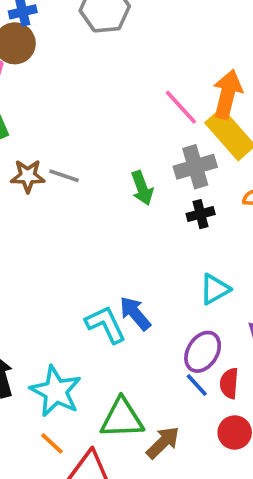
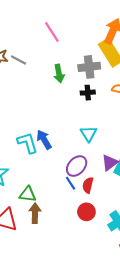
pink line: (181, 107) -> (52, 32), moved
cyan triangle: (215, 289) -> (89, 134), turned -42
green triangle: (122, 418) -> (28, 194), size x0.7
brown arrow: (163, 442) -> (35, 213), moved, turned -54

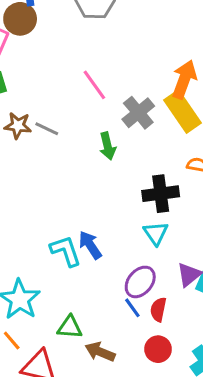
gray cross: (89, 67) -> (138, 113), moved, turned -30
black cross: (88, 93) -> (161, 194), moved, size x1.6
brown arrow: (35, 213) -> (100, 352), moved, turned -66

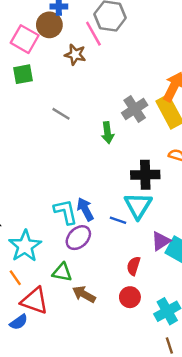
pink line: (94, 85) -> (93, 34), moved
brown star: (18, 126) -> (75, 55), moved
cyan triangle: (156, 233) -> (138, 206), size x1.4
purple ellipse: (140, 282) -> (78, 238), moved
blue line: (132, 308) -> (118, 220), moved, turned -42

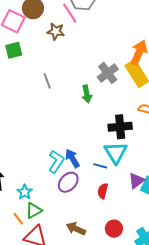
gray line: (61, 114) -> (47, 81), turned 42
cyan L-shape: (66, 212) -> (56, 162), turned 50
cyan star: (25, 246) -> (25, 192), size x0.6
red semicircle: (134, 266) -> (103, 191), moved
green triangle: (62, 272) -> (34, 210), moved, turned -36

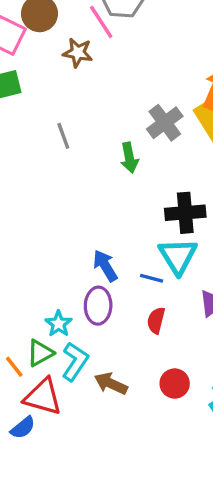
cyan L-shape: (56, 162) -> (75, 362), moved
purple ellipse: (68, 182) -> (98, 306), turned -40
cyan star: (25, 192) -> (59, 324), moved

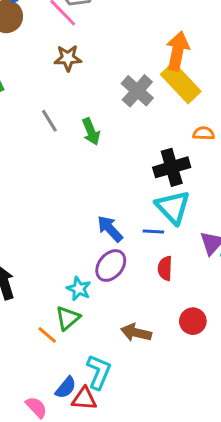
brown star: (78, 53) -> (68, 58), moved
green arrow: (129, 158) -> (91, 132), moved
purple ellipse: (98, 306) -> (111, 266), turned 48
cyan L-shape: (75, 362) -> (99, 372), moved
red triangle: (43, 397) -> (84, 399), moved, size x0.7

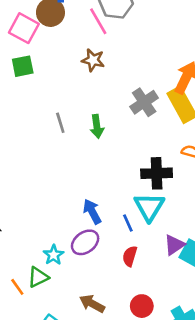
gray line: (49, 121) -> (60, 123), moved
blue line: (153, 232) -> (128, 223), turned 48

